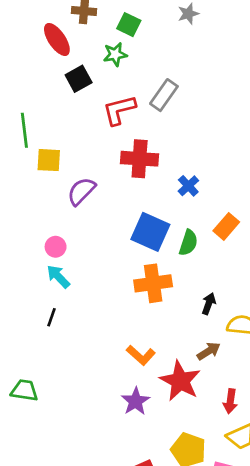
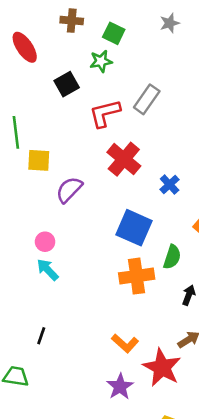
red ellipse: (57, 39) -> (25, 47), moved
red cross: (140, 159) -> (124, 159), turned 36
green semicircle: (188, 243) -> (172, 257), moved
black line: (51, 317) -> (41, 336), moved

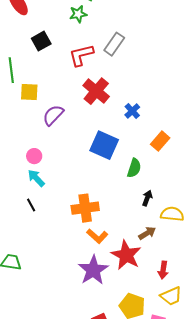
black square: (67, 84) -> (41, 41), moved
orange cross: (137, 276) -> (85, 208), moved
black line: (41, 336) -> (31, 205), moved, turned -48
purple star: (120, 387) -> (93, 270), size x1.4

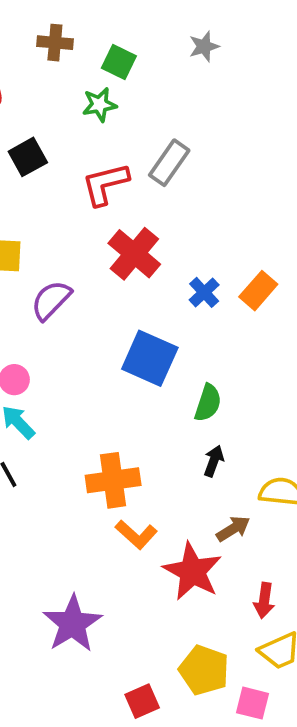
orange rectangle: (160, 141) -> (258, 291), moved
black arrow: (147, 198) -> (214, 461), moved
purple star: (93, 270) -> (72, 624), moved

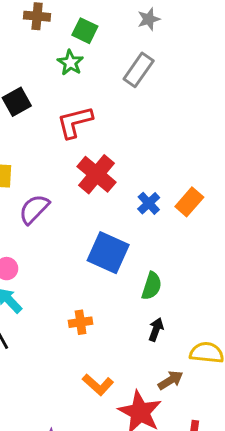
green star: (99, 105) -> (70, 63), turned -30
gray rectangle: (169, 163) -> (139, 70), moved
orange cross: (113, 480) -> (81, 322), moved, size x0.6

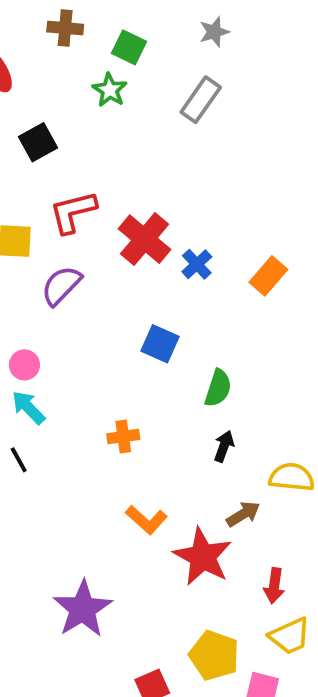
red L-shape: (75, 122) -> (73, 212), moved
blue cross: (149, 203) -> (197, 264), moved
blue square: (108, 253) -> (160, 344), size x0.7

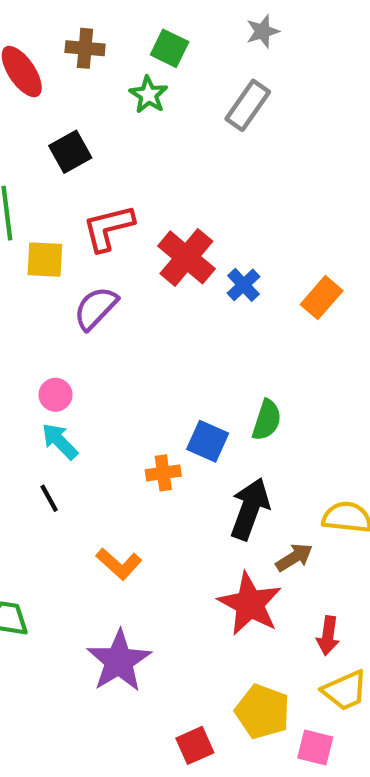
brown cross: (65, 28) -> (85, 48), moved
blue square: (160, 344) -> (208, 441), moved
black arrow: (224, 446) -> (250, 509), moved, size x1.8
orange L-shape: (146, 520) -> (119, 564), moved

